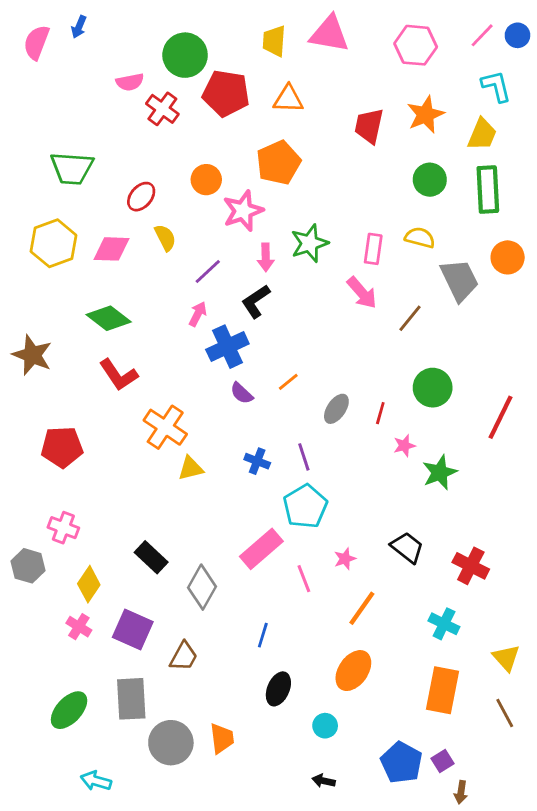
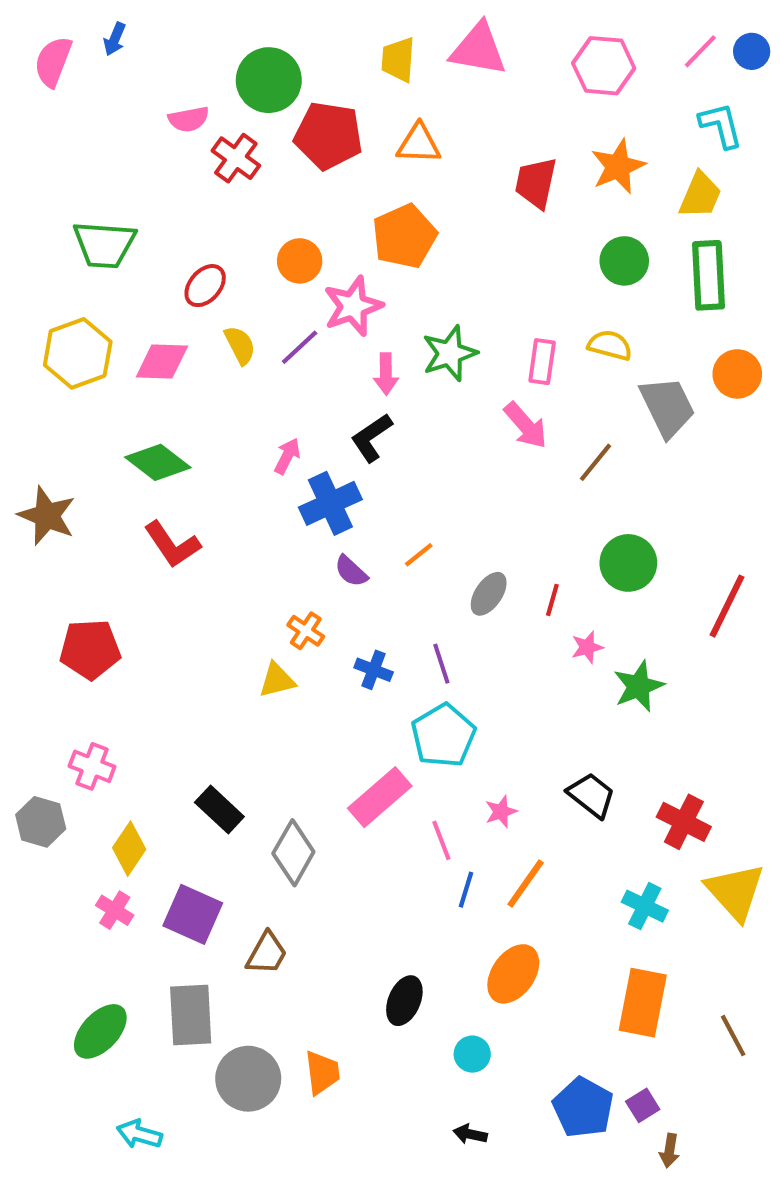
purple line: (208, 272) -> (300, 347), moved
orange cross: (165, 427) -> (306, 631), moved, size x0.6
blue line: (263, 635) -> (466, 890), moved
yellow triangle: (506, 658) -> (735, 892), moved, size x1.5

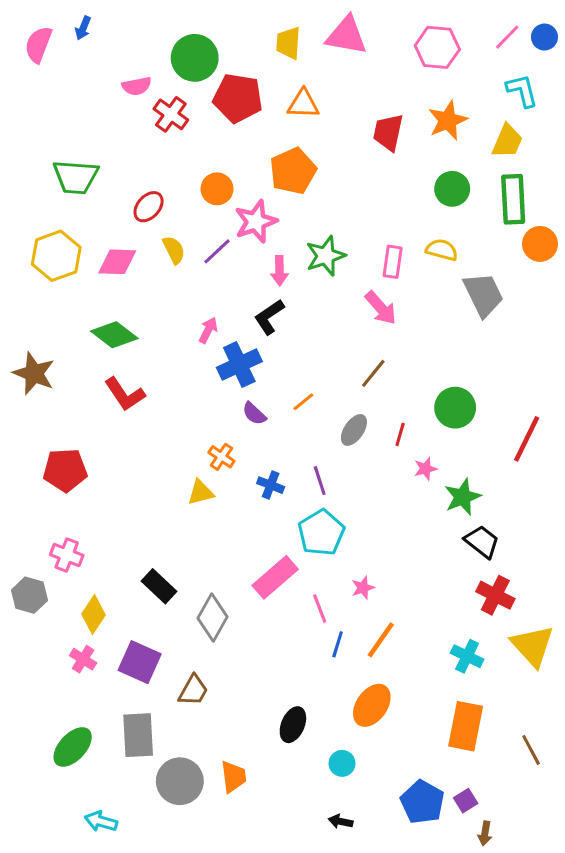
orange circle: (737, 374) -> (540, 244), moved
brown line: (595, 462) -> (373, 373), moved
black trapezoid: (591, 795) -> (482, 542), moved

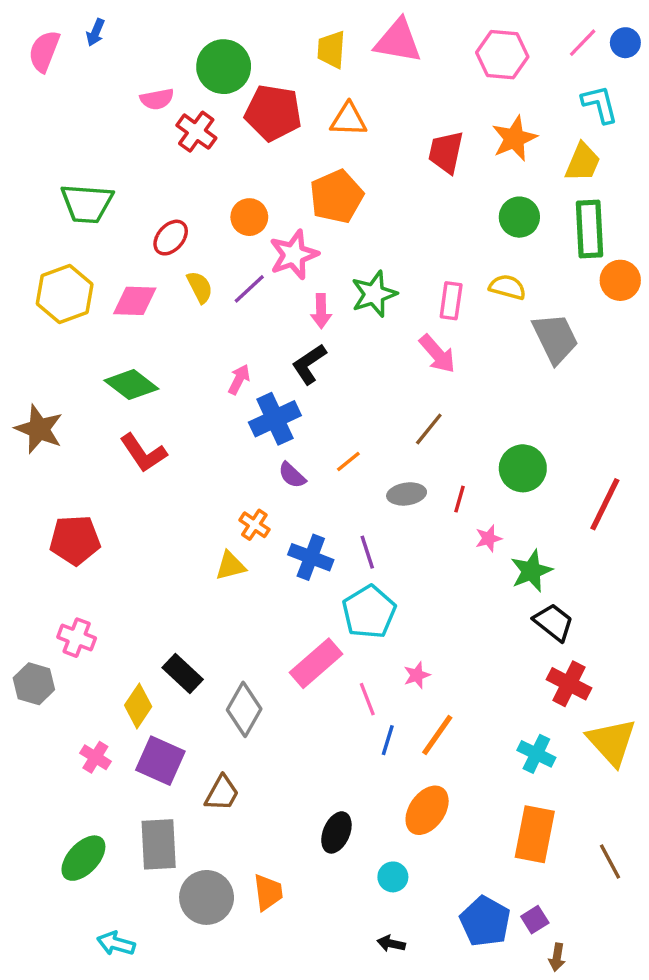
gray ellipse: (354, 430) -> (407, 494), turned 48
blue cross: (271, 485) -> (311, 557), size x1.4
yellow diamond: (93, 615) -> (138, 706), moved

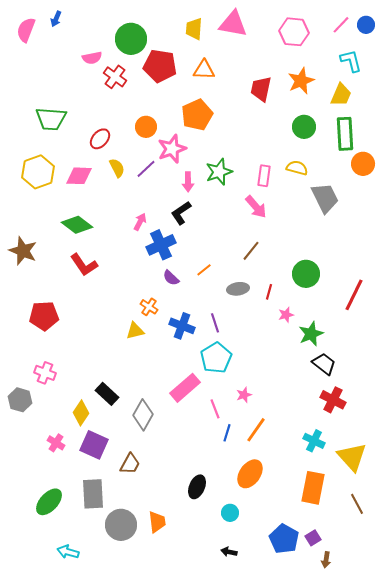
yellow triangle: (612, 742) -> (352, 457), moved

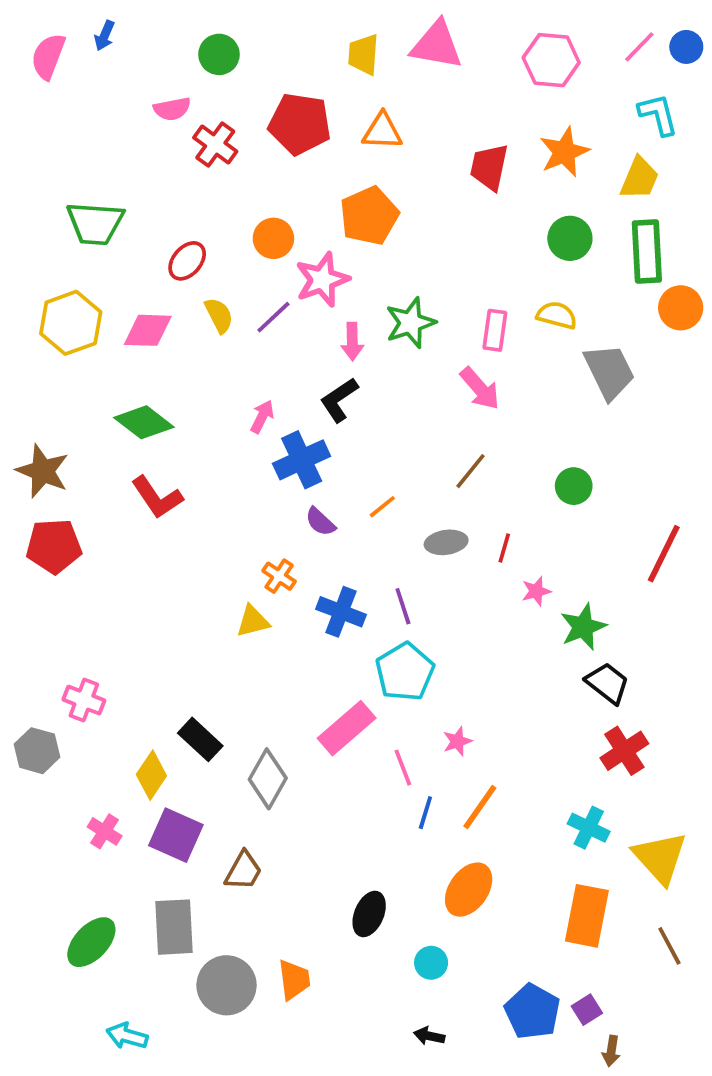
green circle: (131, 39) -> (219, 54), moved, size x0.7
green circle: (306, 274) -> (574, 486), moved, size x0.7
red pentagon: (44, 316) -> (54, 546), moved
red cross: (333, 400) -> (624, 751), turned 30

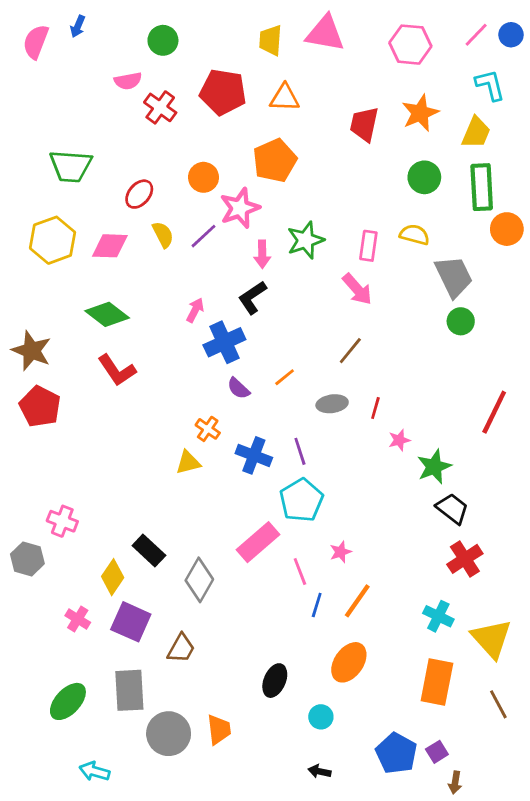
green circle: (574, 486) -> (461, 321), moved
red pentagon: (54, 546) -> (40, 407), turned 30

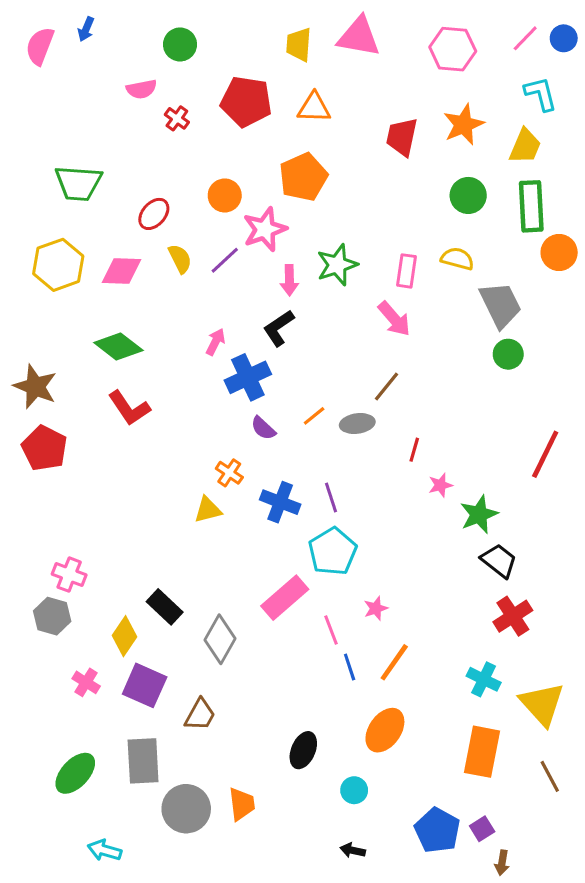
red cross: (160, 107) -> (177, 118), size x0.7
gray ellipse: (332, 404) -> (357, 424), moved
gray hexagon: (27, 559) -> (52, 616), moved
blue line: (317, 605) -> (350, 667), turned -35

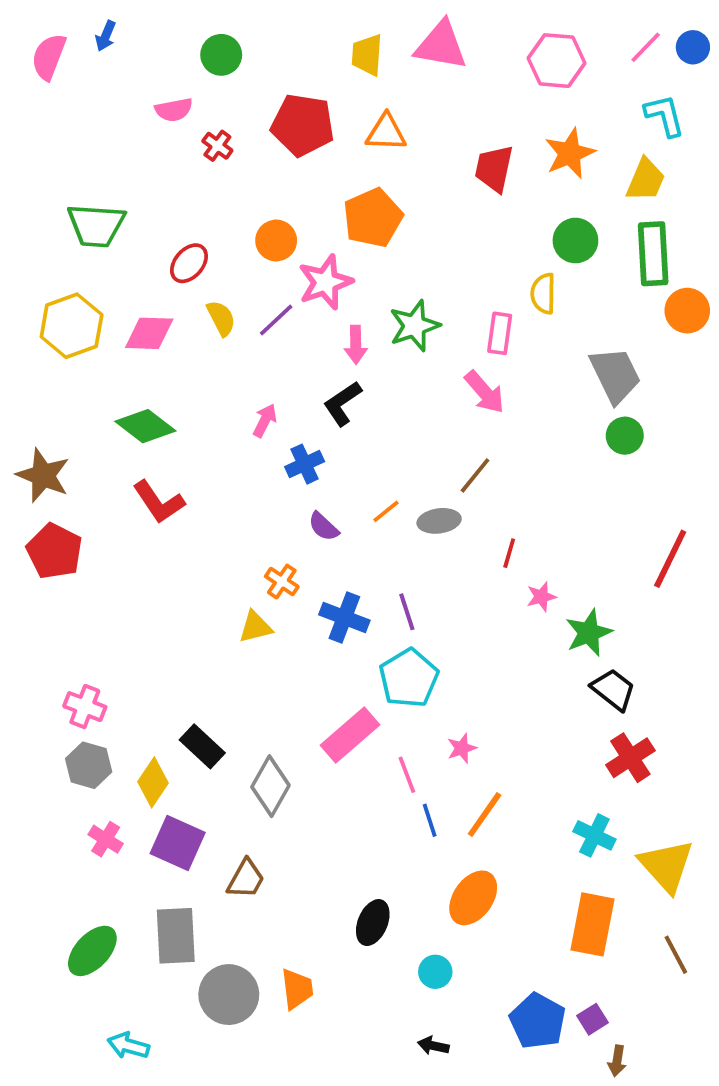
yellow semicircle: (457, 259) -> (543, 294), moved, turned -104
blue cross: (248, 377) -> (305, 464), size x0.7
gray hexagon: (52, 616) -> (89, 765), moved

